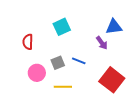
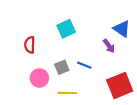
blue triangle: (114, 27) -> (122, 29), turned 42
red square: (112, 80) -> (120, 85), turned 30

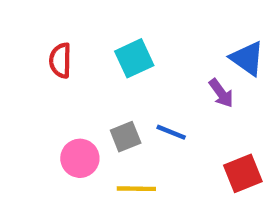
red semicircle: (30, 45) -> (60, 61), moved
red square: (120, 85) -> (243, 173), size x0.7

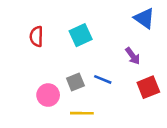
blue triangle: (247, 58) -> (144, 18), moved
red square: (243, 173) -> (148, 87), moved

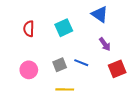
blue triangle: (144, 18) -> (100, 14), moved
pink circle: (48, 95) -> (29, 70), moved

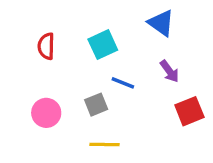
blue line: (81, 63) -> (123, 83), moved

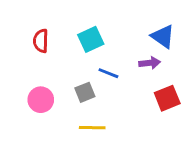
blue triangle: (161, 23) -> (163, 36), moved
purple arrow: (169, 71) -> (150, 63), turned -60

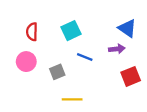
gray square: (85, 92) -> (57, 72), moved
pink circle: (41, 100) -> (26, 62), moved

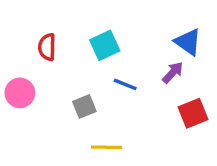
purple arrow: (117, 49) -> (173, 73), turned -42
pink circle: (26, 62) -> (20, 93), moved

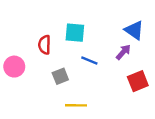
cyan square: (105, 45) -> (75, 33), turned 30
red semicircle: (47, 47) -> (45, 45), moved

